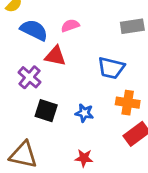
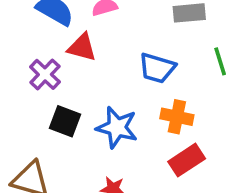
blue star: (84, 113) -> (117, 127), size x1.6

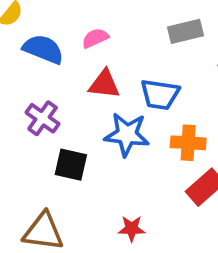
red triangle: (82, 47) -> (104, 84), moved
blue star: (117, 127) -> (127, 134), moved

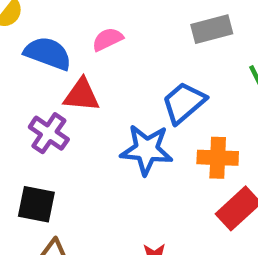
red triangle: (104, 84) -> (82, 95), moved
blue trapezoid: (160, 94) -> (184, 103), turned 132
black square: (71, 165) -> (36, 204), moved

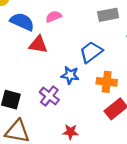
purple cross: (49, 133) -> (49, 96), moved
blue star: (147, 150) -> (70, 75), size x0.7

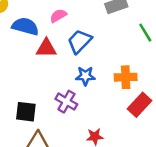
blue trapezoid: (91, 52) -> (80, 41), moved

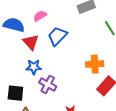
red triangle: (46, 48) -> (31, 42), turned 48
blue star: (85, 76) -> (34, 67), moved

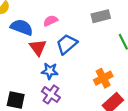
orange cross: (95, 64) -> (103, 78), turned -30
blue star: (34, 67) -> (50, 71), moved

